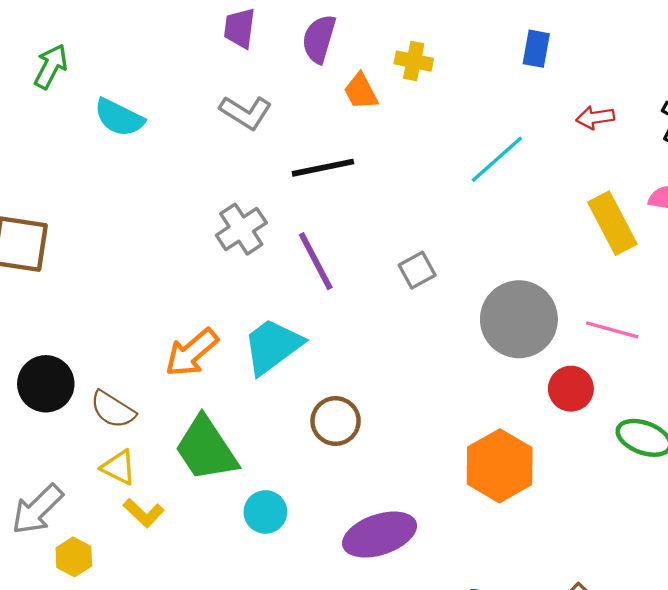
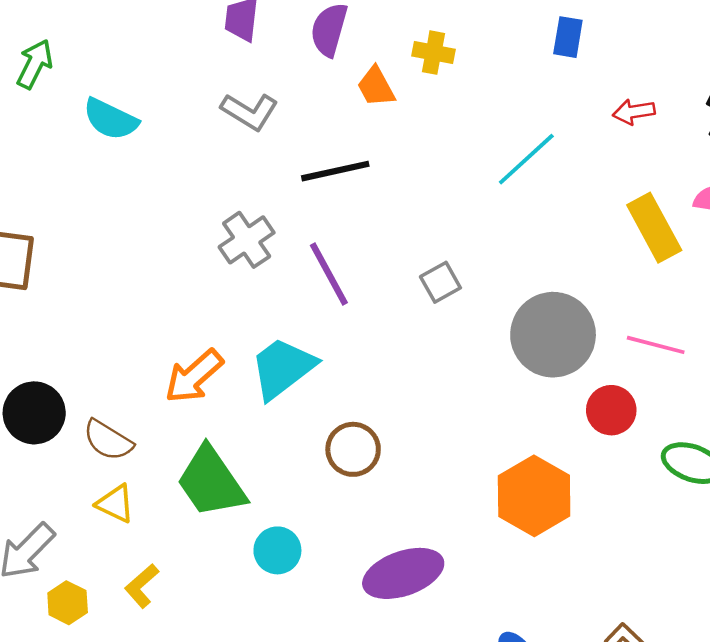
yellow L-shape: (144, 513) -> (142, 586), moved, turned 96

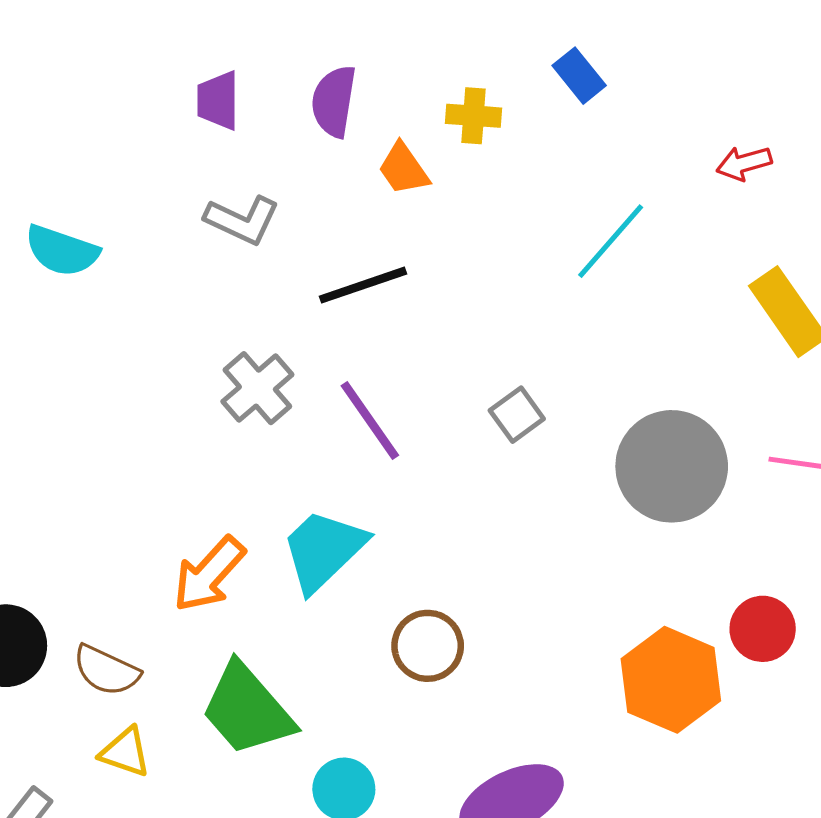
blue rectangle: (568, 37) -> (579, 76), moved, turned -42
red circle: (611, 410) -> (763, 629), moved

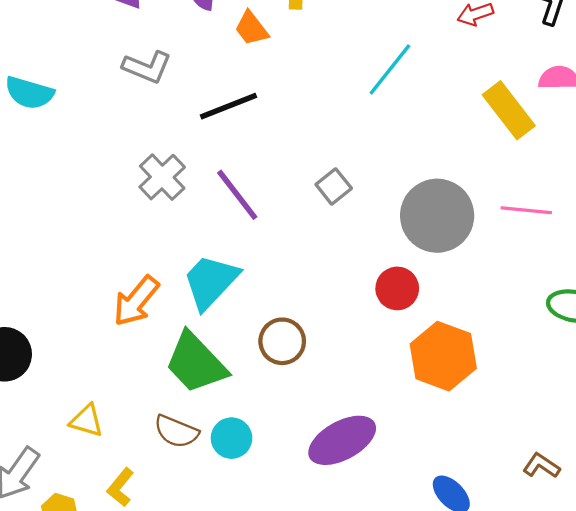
red circle: (763, 629) -> (397, 288), moved
brown semicircle: (106, 670) -> (176, 431), moved
green trapezoid: (247, 710) -> (196, 363), moved

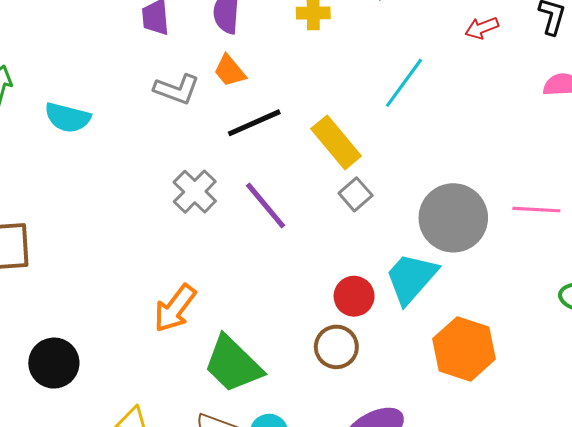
orange trapezoid: (251, 28) -> (230, 71), moved
yellow rectangle: (509, 110) -> (336, 142), moved
cyan trapezoid: (211, 282) -> (411, 278), moved
red circle: (397, 288) -> (354, 296), moved
brown circle: (282, 341) -> (336, 347), moved

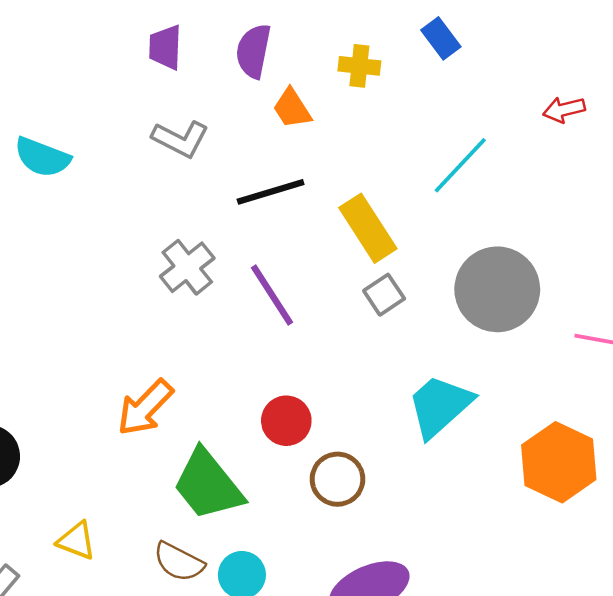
orange trapezoid: (230, 71) -> (292, 108), moved
gray circle: (453, 218) -> (497, 289), moved
red circle: (354, 296) -> (286, 421), moved
orange hexagon: (464, 349) -> (559, 462), moved

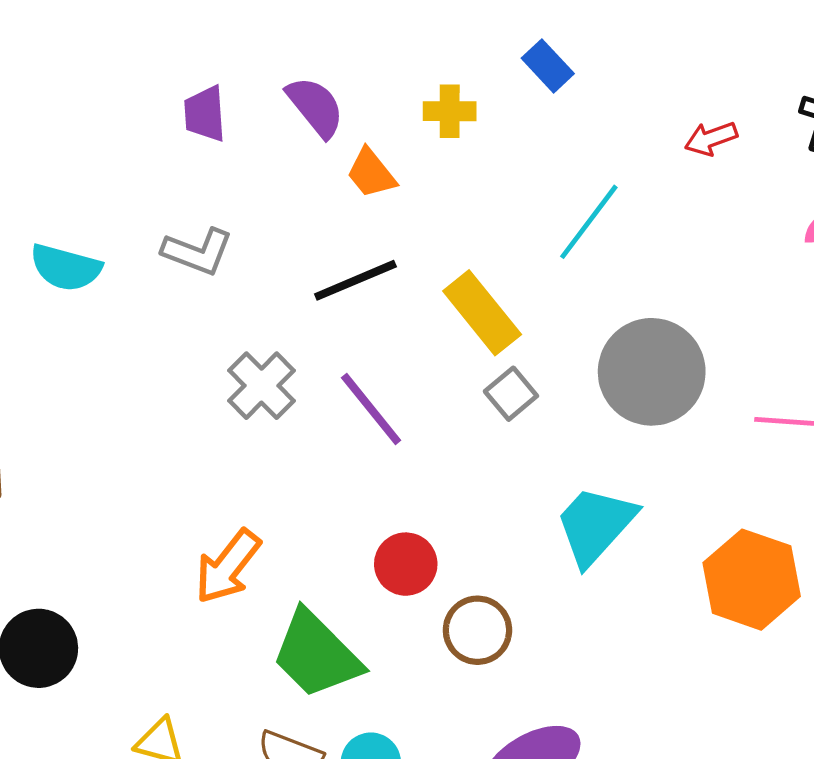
purple semicircle: (253, 51) -> (315, 107), turned 136
gray L-shape: (180, 139) -> (198, 252), moved

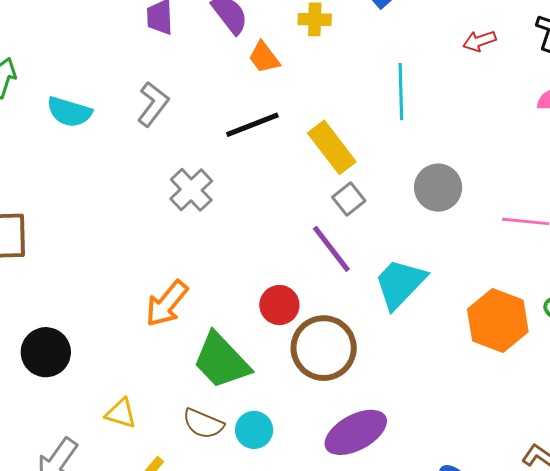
cyan line: (589, 222) -> (401, 92), turned -40
gray L-shape: (198, 252) -> (153, 104), turned -75
gray circle: (652, 372) -> (438, 188), size x0.7
purple line: (371, 409) -> (331, 249), moved
brown circle: (477, 630) -> (324, 348), size x1.5

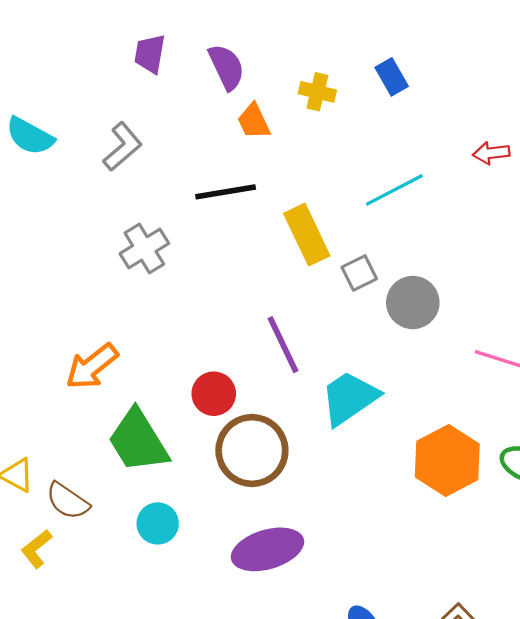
cyan line: (401, 92) -> (394, 190), turned 52
gray square: (349, 199) -> (359, 273), moved
brown semicircle: (203, 424) -> (68, 501), moved

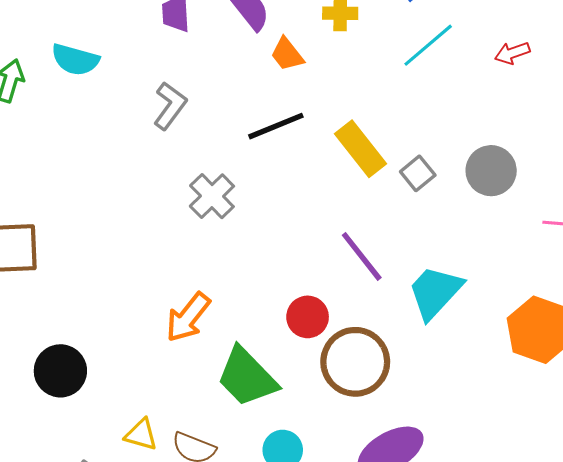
cyan semicircle: (30, 136) -> (75, 60), moved
red arrow: (491, 153) -> (512, 53), moved
cyan line: (394, 190) -> (428, 45), moved
gray circle: (413, 303) -> (491, 171), moved

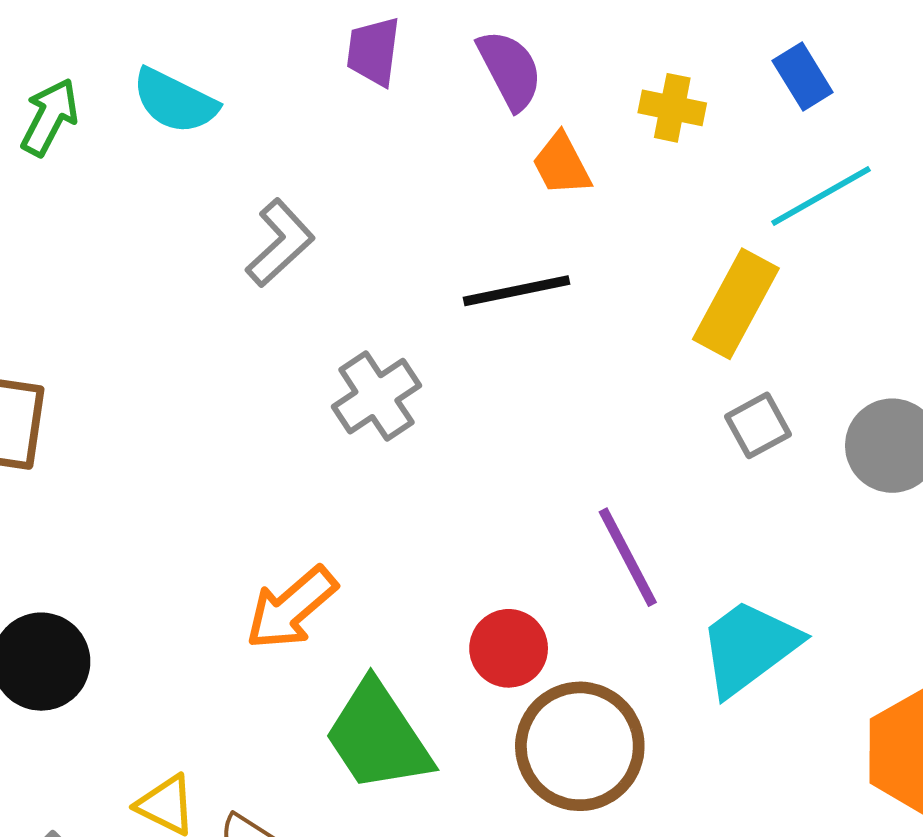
gray L-shape: (170, 106) -> (280, 243), moved
yellow rectangle: (361, 149) -> (736, 304), moved, turned 56

